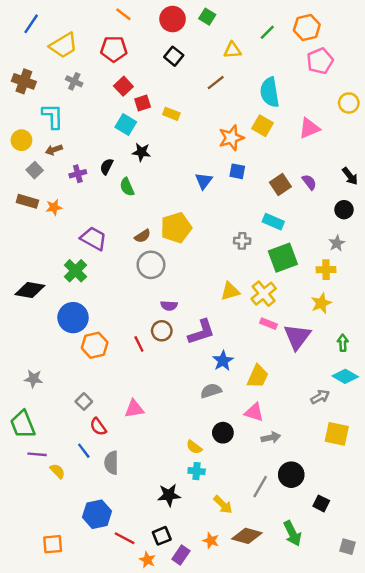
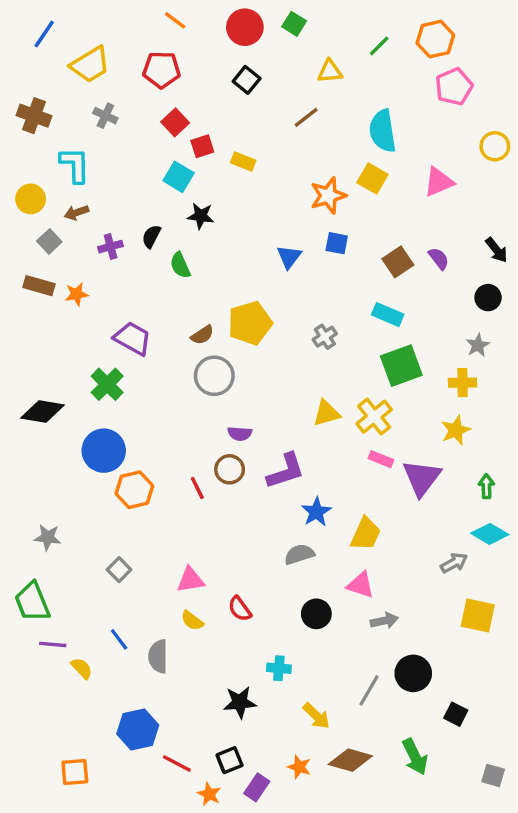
gray cross: (242, 241) -> (325, 337), moved, turned -35
red semicircle: (98, 427) -> (240, 609), moved
yellow semicircle: (194, 447) -> (192, 621), moved

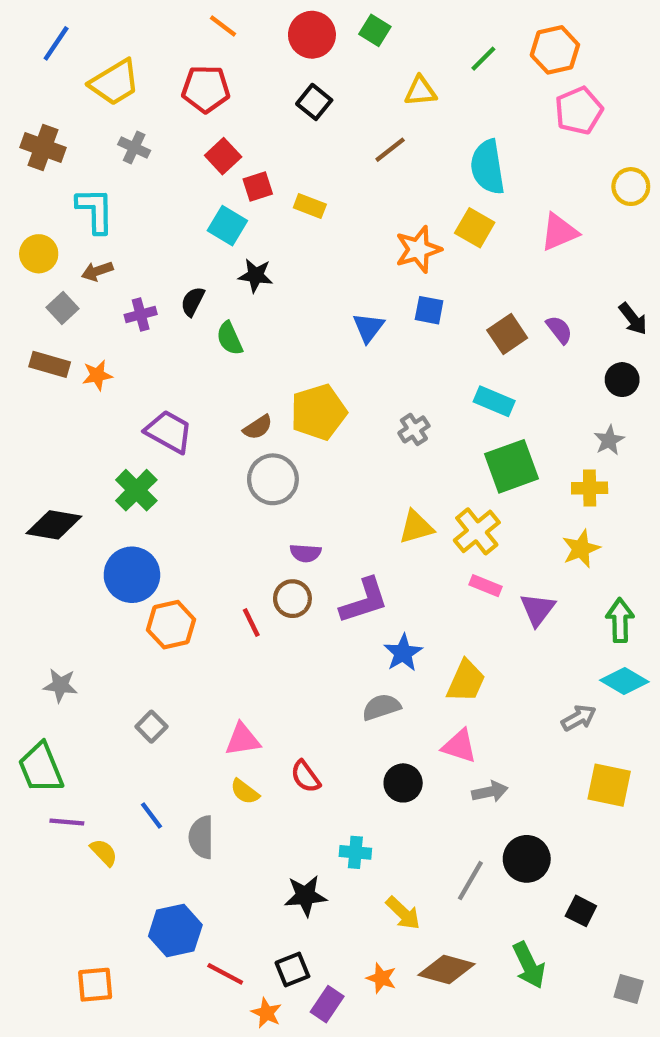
purple triangle: (422, 478) -> (538, 609), size x0.7
green arrow: (486, 486) -> (620, 620), size x1.4

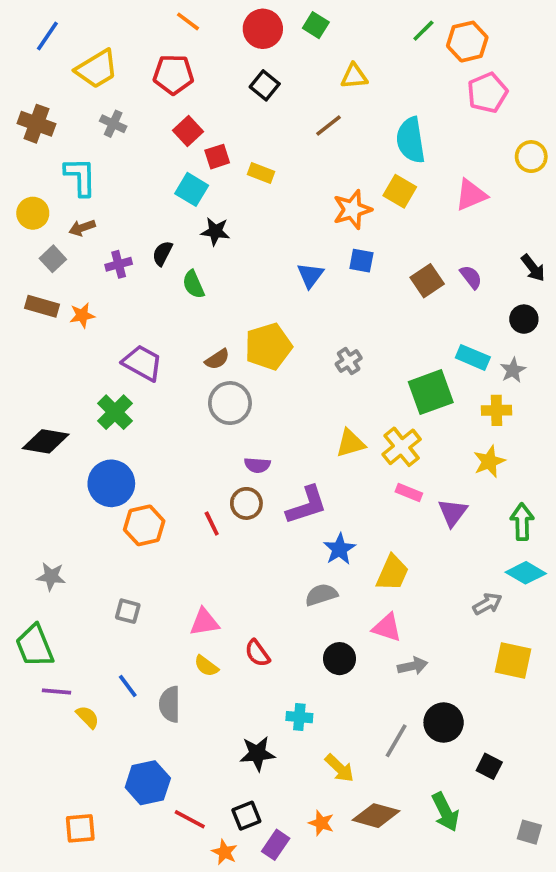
green line: (483, 59) -> (423, 31), moved
cyan rectangle: (494, 401) -> (473, 357), moved
gray square: (151, 727) -> (128, 611), turned -30

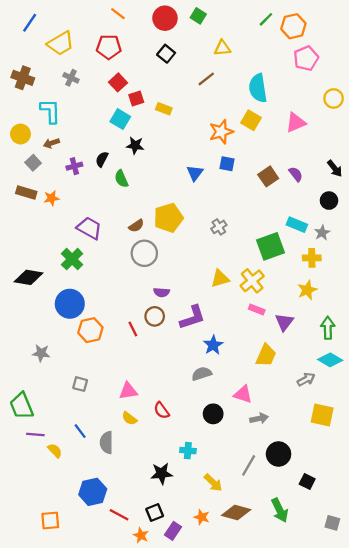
yellow trapezoid: (392, 573) -> (266, 355), moved
gray star: (51, 576) -> (41, 353), moved

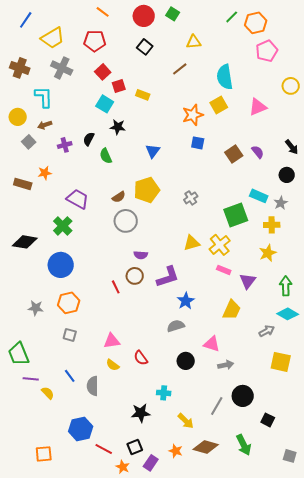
gray cross: (71, 78) -> (62, 68), size x1.5
yellow square: (251, 120) -> (219, 105), turned 30
blue triangle: (195, 173) -> (153, 151), moved
brown rectangle: (26, 193) -> (23, 184), moved
orange hexagon: (90, 330) -> (69, 303), moved

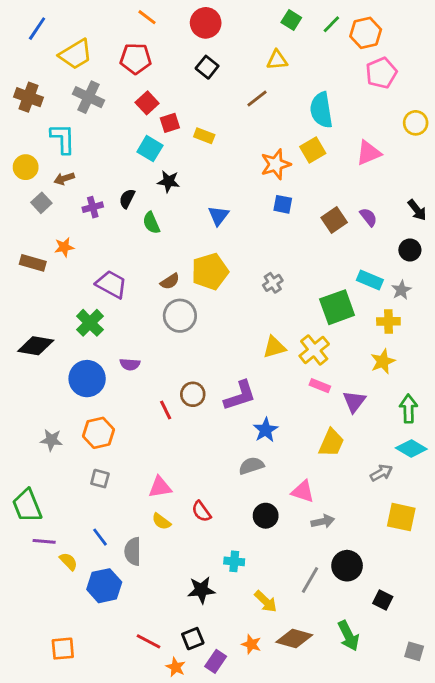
green square: (173, 14) -> (291, 20), moved
purple semicircle: (141, 255) -> (130, 364), moved
blue hexagon: (81, 429) -> (104, 586), moved

